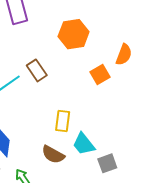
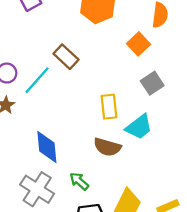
cyan trapezoid: (84, 144) -> (139, 127), turned -75
gray square: (107, 163) -> (152, 83), moved

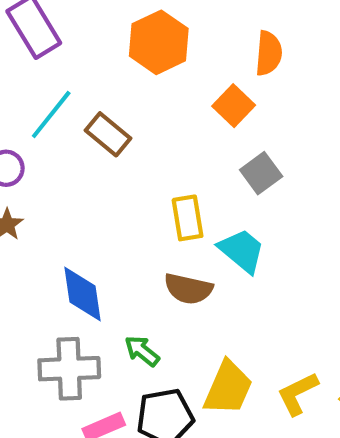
cyan line: (37, 80) -> (51, 114), moved
cyan trapezoid: (139, 127) -> (242, 251), turned -100
gray cross: (37, 189) -> (69, 369), turned -32

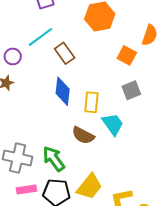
orange square: (234, 106) -> (127, 55), turned -30
blue diamond: (83, 294) -> (63, 91), moved
green arrow: (142, 351) -> (54, 159), size x1.5

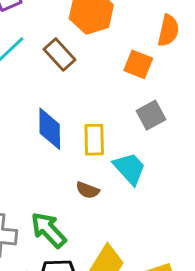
brown rectangle: (65, 53) -> (60, 54), moved
brown semicircle: (83, 135) -> (88, 190), size x0.7

